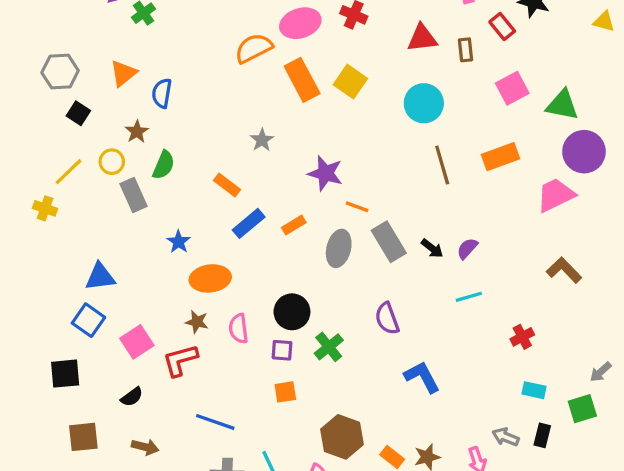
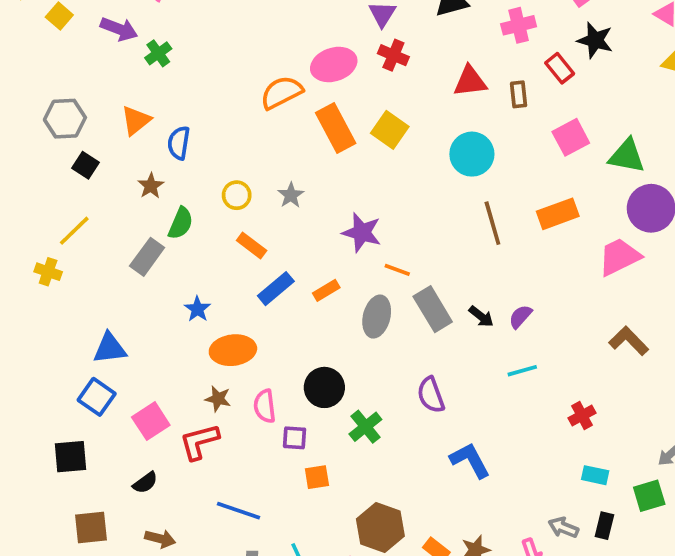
yellow circle: (112, 162) -> (237, 195), moved
gray rectangle: (133, 195) -> (147, 257), turned 60
purple square: (282, 350) -> (295, 438), moved

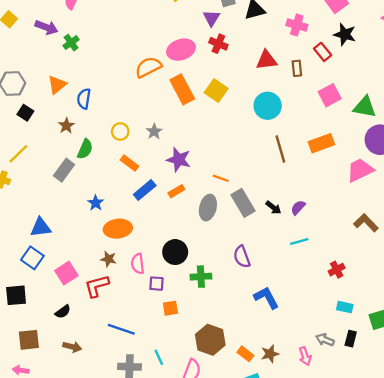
pink cross: (519, 25) -> (297, 25), turned 30
purple star: (362, 233) -> (179, 160), moved
green cross: (365, 427) -> (201, 277), turned 36

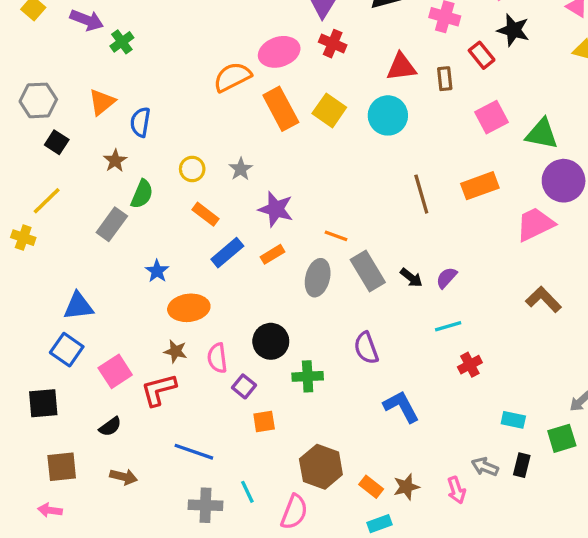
cyan circle: (268, 106) -> (388, 115), moved
red cross: (337, 270) -> (470, 365), moved
purple square: (156, 284) -> (244, 386), turned 35

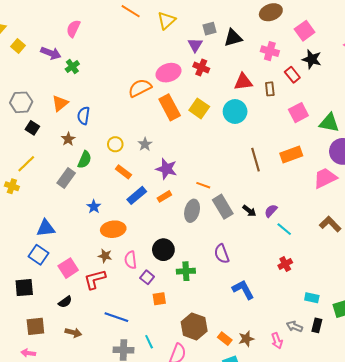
cyan line: (448, 326) -> (284, 229), moved, turned 56

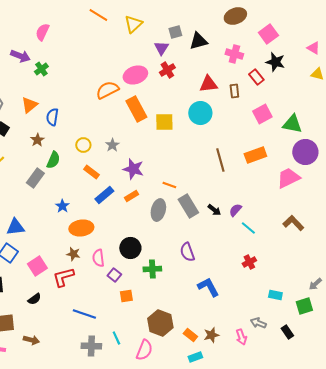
red cross: (201, 67) -> (167, 70), turned 35
yellow square: (199, 108) -> (164, 122), moved, turned -36
black rectangle: (317, 325) -> (287, 332), moved, turned -48
brown arrow: (73, 333) -> (31, 340), moved

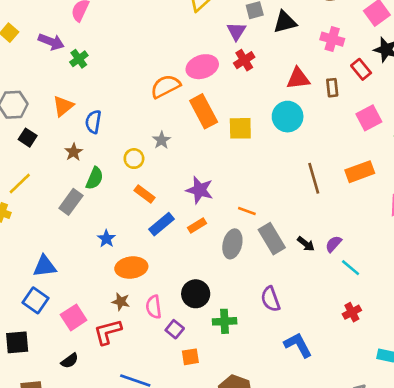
gray star: (112, 145) -> (162, 140), moved

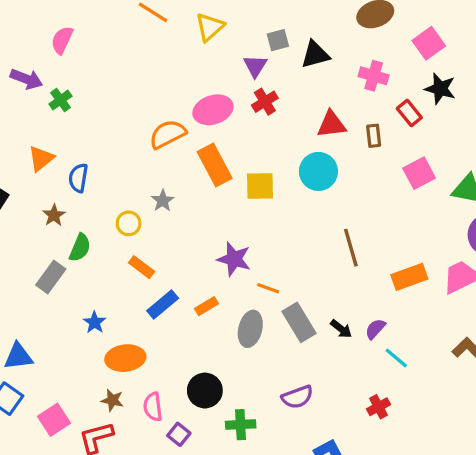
orange rectangle: (360, 172) -> (409, 277), moved
purple star: (200, 190) -> (234, 259), moved
purple semicircle: (270, 299) -> (297, 397), turned -90
red cross: (352, 312) -> (378, 407), moved

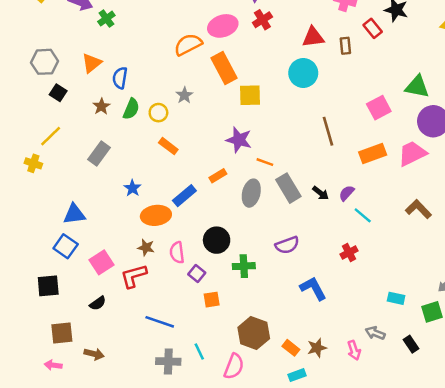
pink square: (419, 173) -> (379, 108), moved
yellow square: (260, 186) -> (250, 95), moved
green semicircle: (80, 248) -> (131, 109), moved
blue rectangle: (163, 305) -> (184, 196), moved

